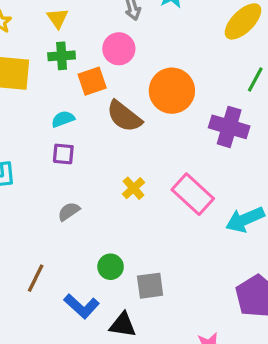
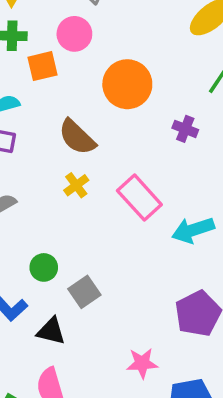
brown semicircle: (124, 116) -> (77, 137), moved
purple cross: (229, 127) -> (185, 129), size x0.6
gray square: (150, 286) -> (84, 292), turned -32

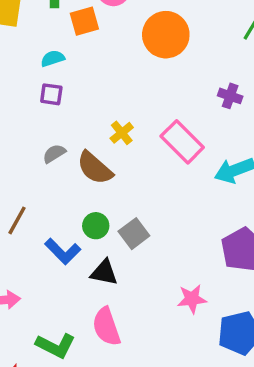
purple cross: (185, 129) -> (230, 96), moved
brown semicircle: (77, 137) -> (95, 168), moved
green circle: (44, 267) -> (96, 226), moved

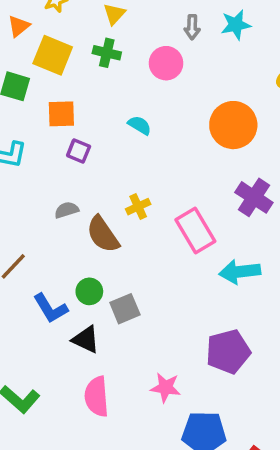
orange square: (84, 21) -> (61, 114), moved
orange circle: (166, 35) -> (233, 125), moved
cyan semicircle: (53, 58) -> (140, 125), moved, turned 35
purple cross: (230, 96) -> (254, 197), size x1.5
pink semicircle: (106, 327) -> (97, 397), moved

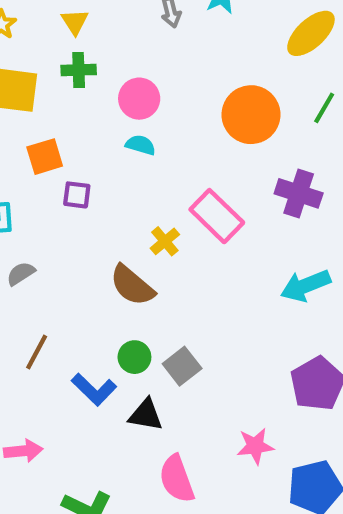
pink circle: (166, 63) -> (139, 99), moved
gray semicircle: (67, 210) -> (21, 274), moved
pink rectangle: (195, 231) -> (217, 216), moved

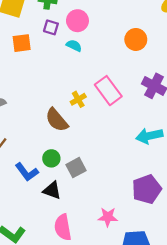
orange circle: (251, 115) -> (136, 39), size x0.7
purple square: (77, 195) -> (51, 27), moved

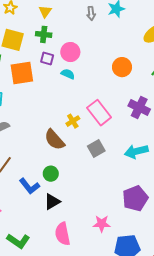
orange square: (22, 43) -> (22, 73), size x1.4
gray square: (76, 168) -> (96, 149), moved
black triangle: (52, 190) -> (52, 202), turned -48

